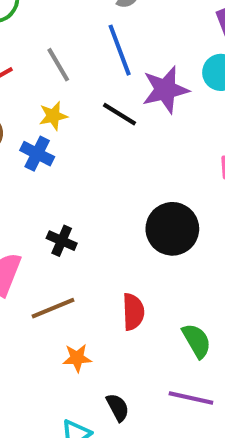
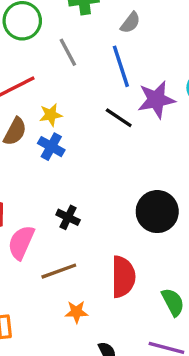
gray line: (58, 65) -> (68, 52), moved
yellow star: (53, 116) -> (51, 115), moved
red semicircle: (133, 312) -> (123, 277), size x1.4

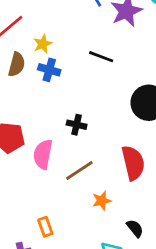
black line: (119, 118) -> (101, 57), moved

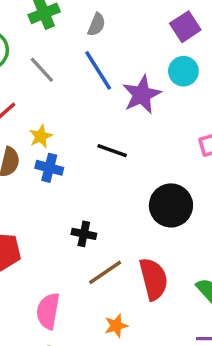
pink semicircle: (43, 154) -> (48, 311), moved
brown line: (79, 171) -> (105, 272), moved

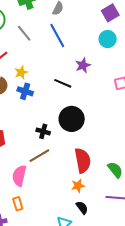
purple star: (142, 95) -> (83, 65), moved, size x0.7
black circle: (171, 205) -> (72, 119), moved
brown line: (105, 272) -> (39, 156), moved
orange star: (116, 326) -> (78, 186), moved

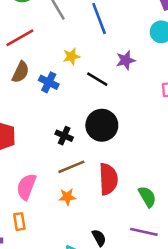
yellow star: (21, 72) -> (71, 56), moved
brown line: (39, 156) -> (71, 167), moved
orange star: (78, 186) -> (67, 197), moved

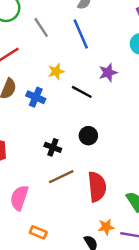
black circle: (102, 125) -> (88, 136), size x0.6
orange star: (67, 197) -> (106, 227), moved
orange rectangle: (19, 222) -> (38, 232), moved, turned -56

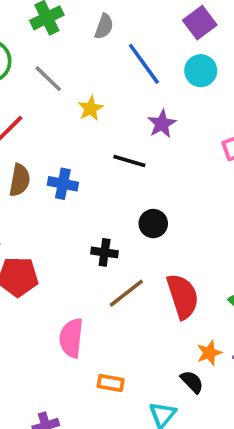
blue line: (81, 34) -> (144, 64), moved
yellow star: (56, 71) -> (91, 108), moved

